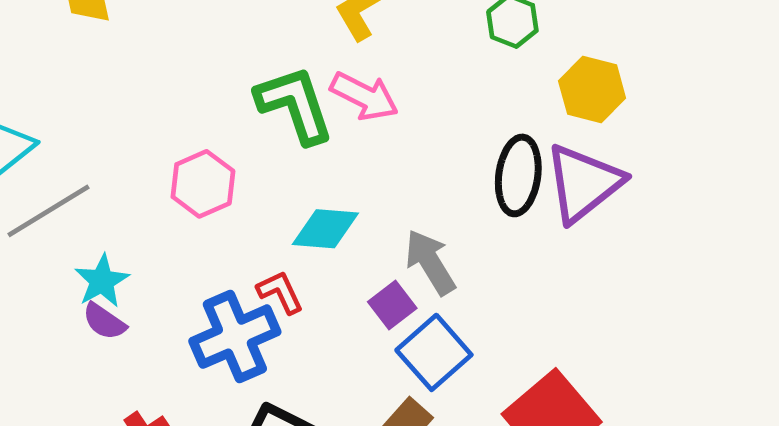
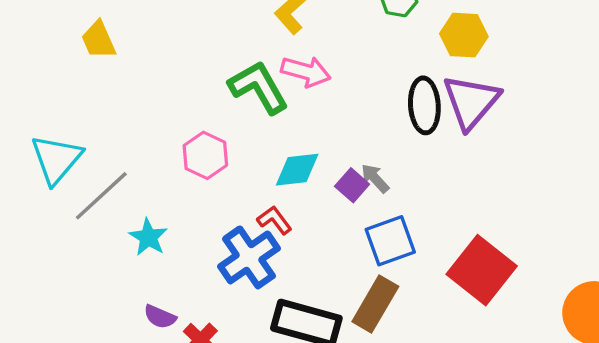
gray arrow: (430, 262) -> (375, 178), size x0.7
purple square: (392, 305) -> (352, 185), moved
purple semicircle: (104, 321) -> (160, 317), moved
blue square: (434, 352) -> (390, 241), turned 33

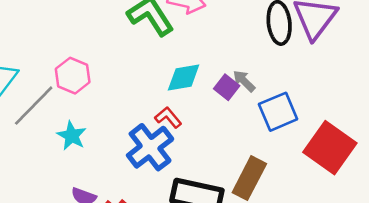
pink hexagon: (205, 155) -> (73, 76), moved
blue square: (390, 241) -> (278, 112), moved

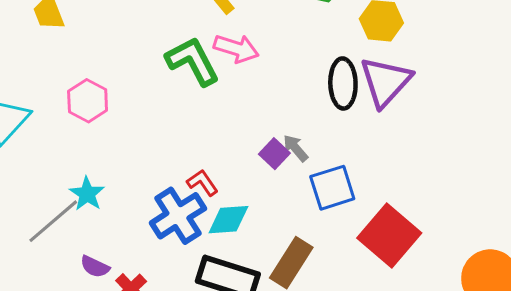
pink hexagon: (73, 76) -> (88, 101), moved
cyan diamond: (184, 78) -> (228, 220), moved
gray line: (34, 106) -> (53, 221), moved

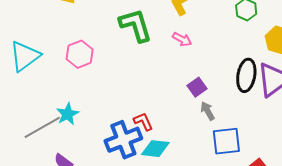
pink arrow: (236, 49) -> (182, 39), size x0.7
green L-shape: (193, 61) -> (136, 25), moved
purple square: (274, 154) -> (197, 87), moved

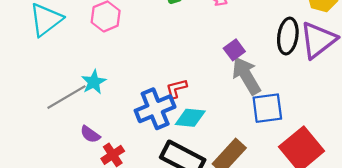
gray arrow: (208, 111) -> (246, 76), size x1.8
red L-shape: (143, 121) -> (176, 88), turned -80

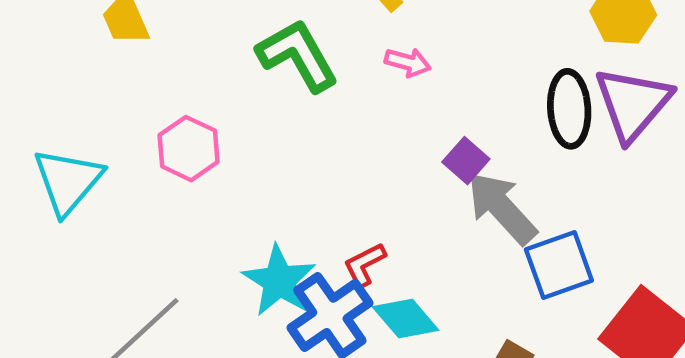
cyan star: (94, 82) -> (279, 281), moved, size x1.4
cyan diamond: (190, 118) -> (406, 318), turned 56

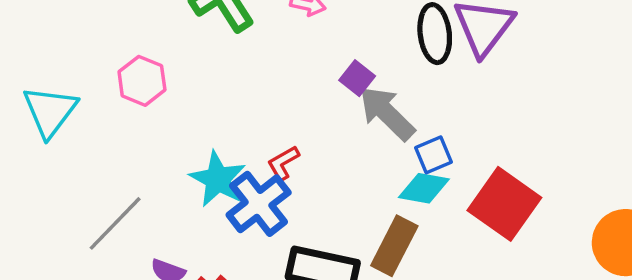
blue square: (559, 265) -> (434, 155), size x0.7
cyan diamond: (406, 318) -> (424, 188), moved, turned -36

